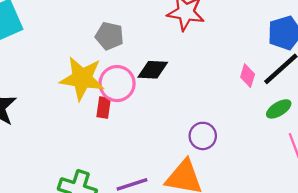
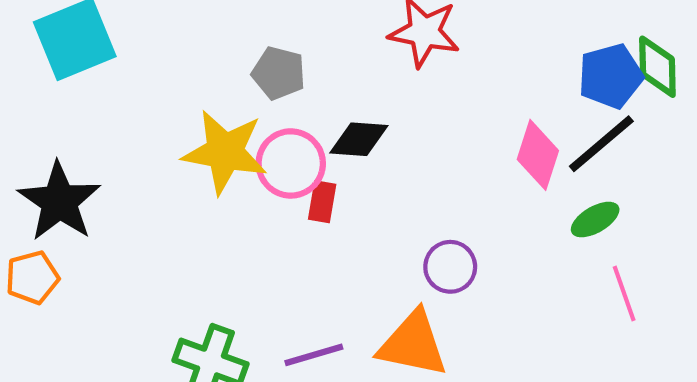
pink diamond: (248, 76) -> (538, 155), size x1.5
red rectangle: (104, 107) -> (322, 202), moved

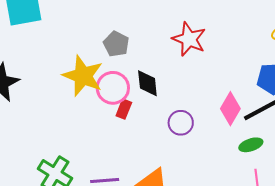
black diamond: (359, 139) -> (147, 83), turned 68
purple circle: (450, 267) -> (181, 123), moved

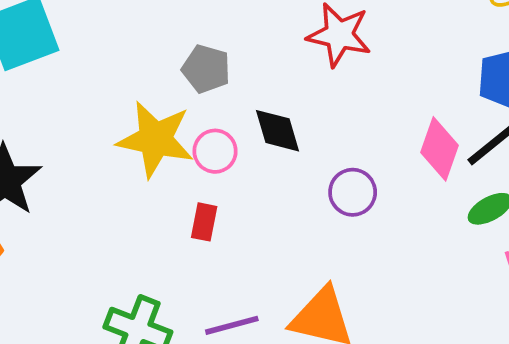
pink circle: (113, 88) -> (215, 151), size x0.7
red rectangle: (124, 109) -> (204, 222), moved

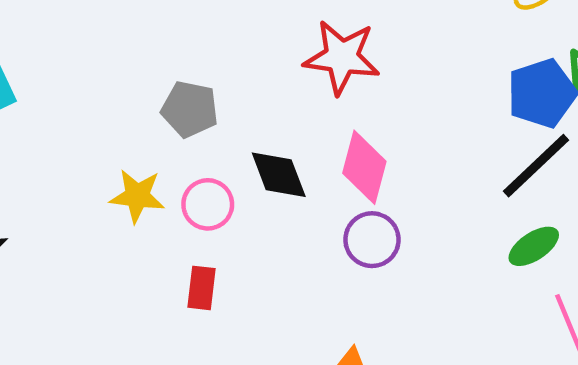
yellow star: (156, 139) -> (137, 196), size x0.6
pink diamond: (439, 149) -> (364, 167), moved

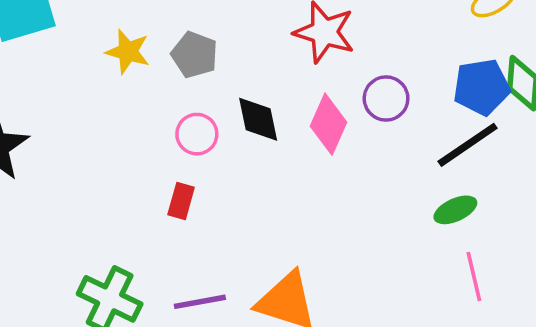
yellow star: (137, 196) -> (128, 52), moved
purple circle: (372, 240) -> (386, 99), moved

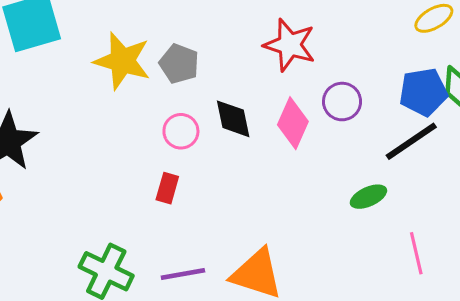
yellow star: (128, 52) -> (122, 61), size x1.5
green ellipse: (455, 210) -> (368, 197), moved

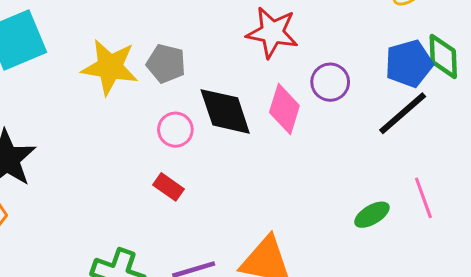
black diamond: (233, 119) -> (225, 111), size x1.4
red rectangle: (167, 188) -> (168, 187), turned -64
green ellipse: (368, 197) -> (372, 215), moved
pink line: (416, 253) -> (423, 198), moved

